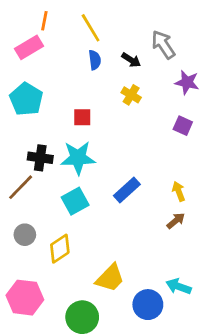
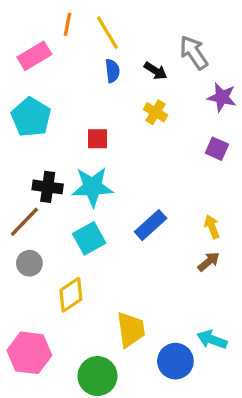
orange line: (44, 21) -> (68, 24), moved
gray circle: (25, 235) -> (29, 263), moved
yellow trapezoid: (110, 278) -> (131, 330), turned -52

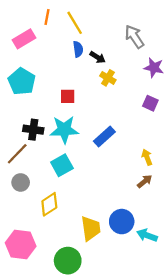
black arrow: (156, 71) -> (98, 57), moved
blue rectangle: (151, 225) -> (104, 137), moved
blue circle: (175, 361) -> (122, 222), moved

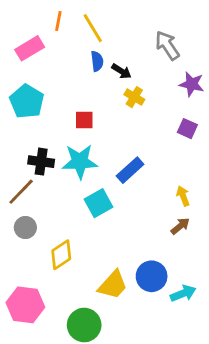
cyan square: (62, 165) -> (98, 203), moved
yellow trapezoid: (91, 228) -> (113, 285), turned 50
cyan arrow: (147, 235) -> (183, 293), turned 138

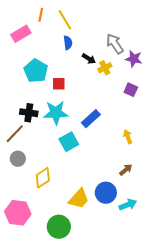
gray arrow: (167, 45) -> (115, 44), moved
black arrow: (121, 71) -> (89, 59), moved
yellow cross: (134, 97) -> (105, 68), moved, turned 32
cyan pentagon: (27, 101) -> (36, 71), moved
brown arrow: (180, 226) -> (126, 170), moved

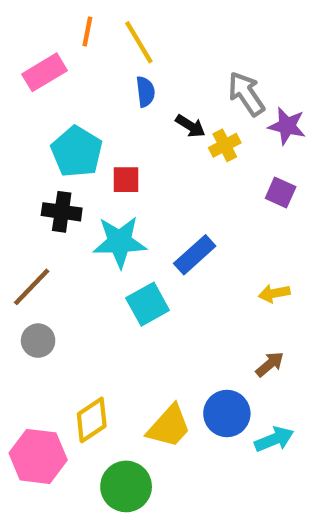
black cross: (29, 113) -> (62, 212), moved
yellow arrow: (128, 137) -> (274, 293), turned -80
yellow diamond: (43, 178) -> (92, 420), moved

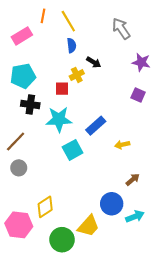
gray arrow: (246, 94) -> (121, 29), moved
yellow cross: (225, 145) -> (77, 75), moved
cyan pentagon: (77, 152) -> (23, 76), moved, turned 30
yellow arrow: (274, 293) -> (122, 145), moved
yellow trapezoid: (169, 426) -> (88, 226), moved

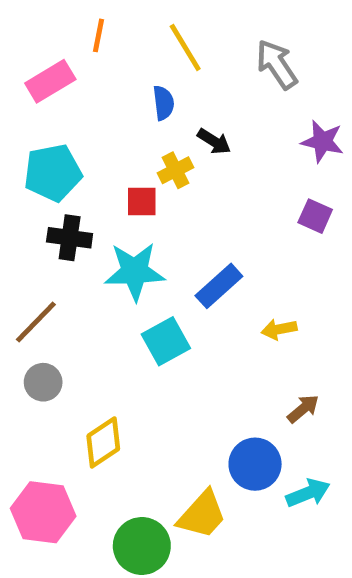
yellow line: (68, 21) -> (185, 47), moved
yellow diamond: (45, 207) -> (103, 442), moved

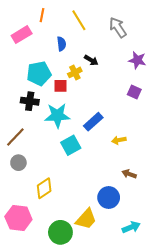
blue semicircle: (164, 103) -> (61, 44), moved
cyan pentagon: (53, 173) -> (39, 74), moved
brown arrow: (303, 409) -> (129, 174), turned -120
cyan arrow: (308, 493) -> (131, 227), moved

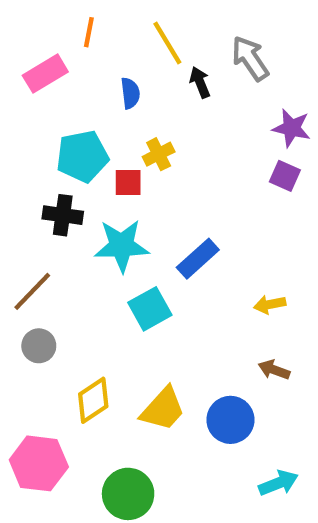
black arrow: (91, 60) -> (200, 82), moved, turned -144
purple square: (134, 92) -> (285, 176), moved
yellow arrow: (119, 140) -> (270, 304), moved
yellow trapezoid: (86, 219) -> (163, 409), moved

